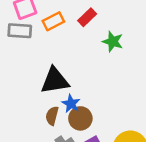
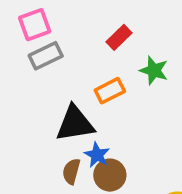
orange rectangle: (53, 21) -> (110, 91), moved
gray rectangle: (20, 31) -> (46, 56), moved, turned -30

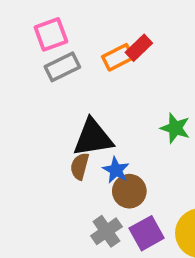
green star: (154, 70) -> (175, 128), moved
orange rectangle: (110, 91) -> (118, 57), moved
brown semicircle: (71, 171) -> (80, 166), moved

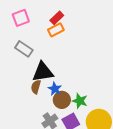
red rectangle: (139, 48) -> (57, 18), moved
gray rectangle: (62, 67) -> (24, 49), moved, turned 60
green star: (175, 128) -> (80, 101), moved

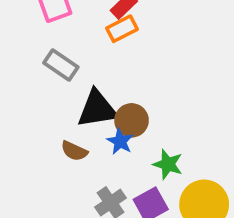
brown semicircle: (36, 87) -> (74, 151), moved, turned -80
brown circle: (62, 100) -> (132, 120), moved

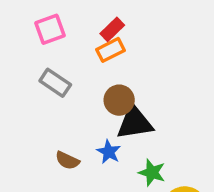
black triangle: (97, 109) -> (135, 123), moved
brown circle: (132, 120) -> (119, 100), moved

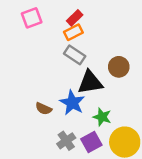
gray rectangle: (55, 83) -> (75, 55), moved
brown circle: (119, 100) -> (119, 67), moved
blue star: (109, 152) -> (72, 103), size x1.5

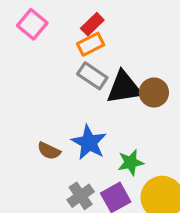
pink square: (32, 18) -> (32, 24), turned -30
black triangle: (90, 82) -> (124, 88), moved
green star: (102, 117) -> (131, 162), turned -30

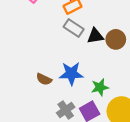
black triangle: (124, 88) -> (95, 36), size x0.7
blue star: (89, 142) -> (71, 74), turned -30

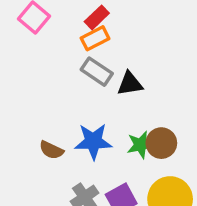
brown circle: (116, 39) -> (161, 143), moved
green star: (100, 87) -> (140, 145), moved

